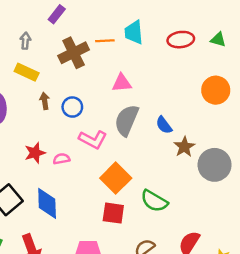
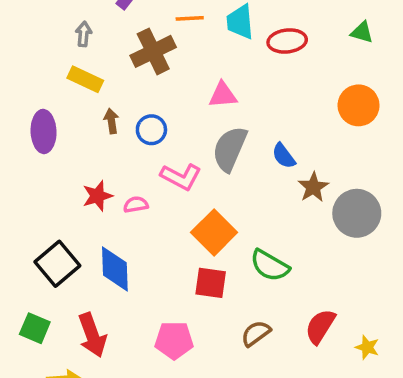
red ellipse: (181, 40) -> (287, 41), moved
orange line: (105, 41) -> (190, 18), moved

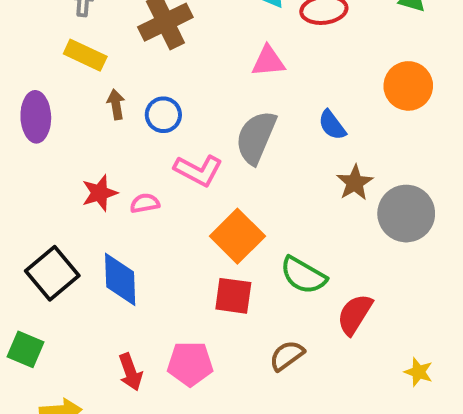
pink triangle: (223, 95) -> (268, 61), moved
blue semicircle: (284, 156) -> (332, 125), moved
red semicircle: (320, 326) -> (355, 314), moved
red arrow: (92, 335) -> (130, 372), moved, size x0.7

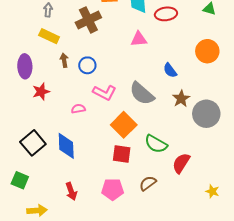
gray semicircle: (256, 137) -> (142, 94), moved, turned -72
red star: (100, 193) -> (41, 92), moved
pink pentagon: (190, 364) -> (113, 189), moved

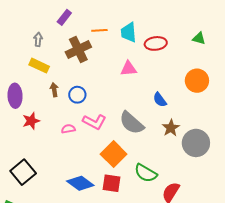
pink semicircle: (78, 109) -> (68, 129), moved
blue diamond: (66, 146) -> (80, 183), moved, turned -52

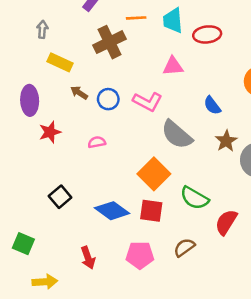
gray arrow: (38, 39) -> (42, 29), moved
brown arrow: (54, 90) -> (79, 93), turned -48
pink L-shape: (94, 122) -> (148, 102), moved
black square: (23, 172) -> (60, 197), moved, size x0.7

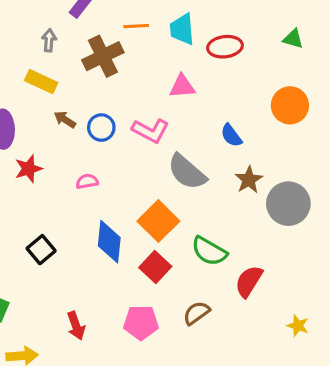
gray arrow: (42, 29) -> (49, 40), moved
blue diamond: (112, 211) -> (109, 242), moved, turned 60
red square: (151, 211) -> (155, 267), turned 35

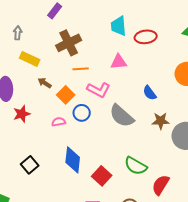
orange line: (136, 26) -> (81, 69), moved
gray arrow: (49, 40) -> (18, 33), moved
blue circle: (101, 128) -> (82, 113), moved
brown star: (249, 180) -> (161, 121), turned 30
orange square: (158, 221) -> (66, 95), moved, size x0.7

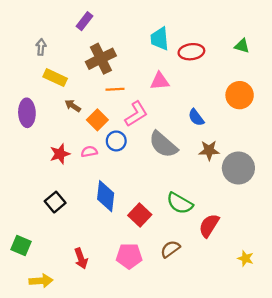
pink L-shape: (99, 90) -> (136, 114), turned -60
red star: (22, 114) -> (60, 154), moved

